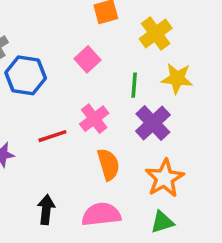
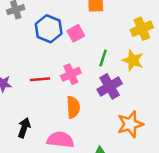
yellow cross: (156, 34) -> (142, 29), moved
blue hexagon: (26, 75) -> (49, 29), moved
orange star: (165, 178) -> (130, 124), moved

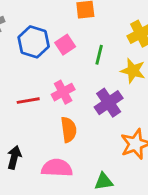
green line: (103, 58) -> (99, 55), moved

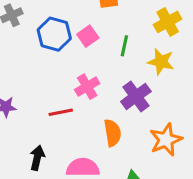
red line: (28, 101) -> (61, 112), moved
orange semicircle: (69, 130) -> (112, 133), moved

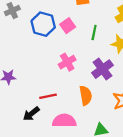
red line: (61, 112) -> (48, 96), moved
black arrow: (37, 158) -> (31, 114), turned -140

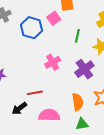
pink square: (68, 26) -> (54, 18), moved
orange semicircle: (86, 95) -> (78, 102), moved

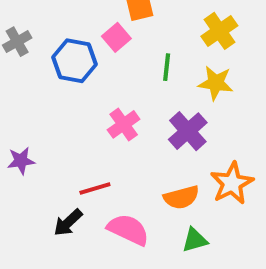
orange semicircle: (78, 102) -> (181, 197), turned 90
pink semicircle: (49, 115) -> (128, 230), turned 30

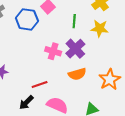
pink cross: (124, 124) -> (53, 51), turned -35
purple cross: (188, 131) -> (75, 49), moved
orange semicircle: (181, 197) -> (77, 74), moved

